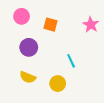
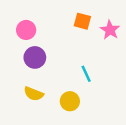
pink circle: (22, 16) -> (26, 30), moved
orange square: (50, 25) -> (82, 21), moved

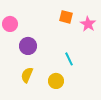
pink circle: (26, 30) -> (10, 24), moved
yellow semicircle: (34, 94) -> (27, 75), turned 91

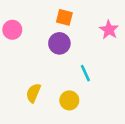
orange square: (66, 17) -> (64, 17), moved
purple circle: (28, 46) -> (59, 43), moved

